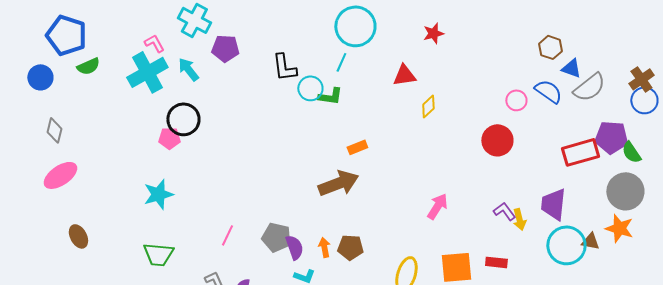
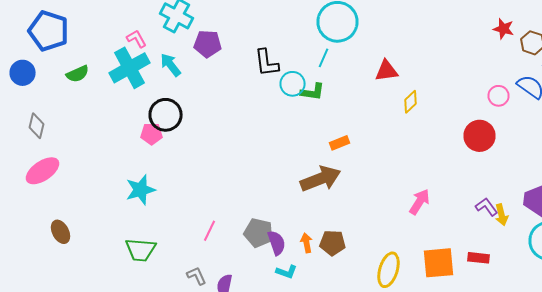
red star: (433, 33) -> (504, 29), moved, turned 30
green semicircle: (88, 66) -> (78, 74), moved

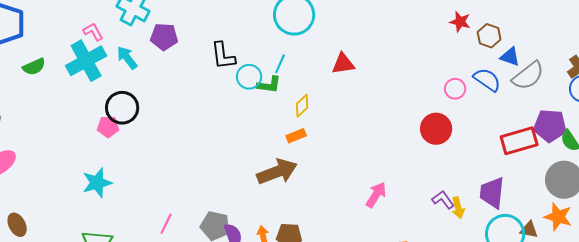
cyan line: (324, 58) -> (280, 64), moved
yellow diamond: (410, 102) -> (302, 106), moved

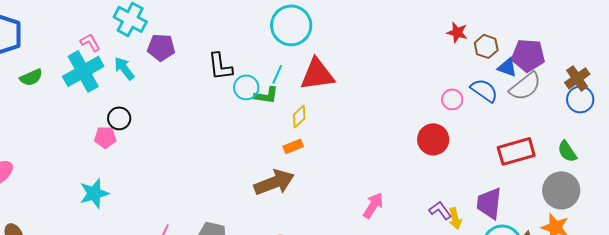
red triangle: (343, 64) -> (317, 74), moved, size x1.5
black circle: (122, 108) -> (119, 118), size x0.7
purple pentagon: (550, 126) -> (528, 55), moved

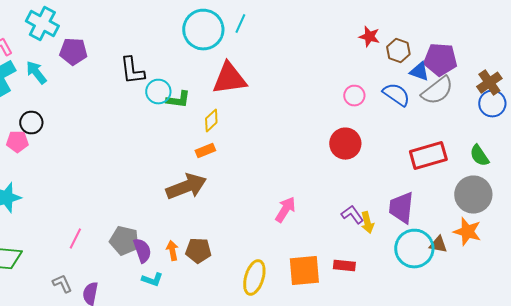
cyan line: (277, 74) -> (240, 24), moved
pink circle: (452, 99) -> (354, 96), moved

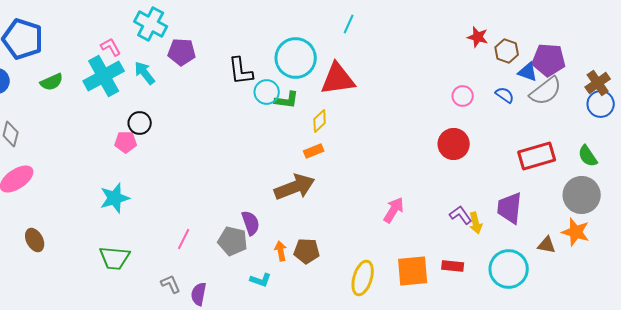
cyan circle: (203, 30) -> (296, 58), moved
blue semicircle: (396, 95) -> (505, 95), size x0.7
cyan circle: (414, 249) -> (509, 269), moved
purple semicircle: (142, 251) -> (251, 223), moved

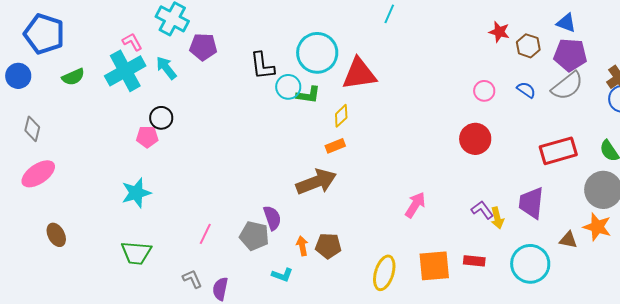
cyan line: (349, 24) -> (389, 14), moved
blue triangle: (528, 72) -> (566, 23), moved

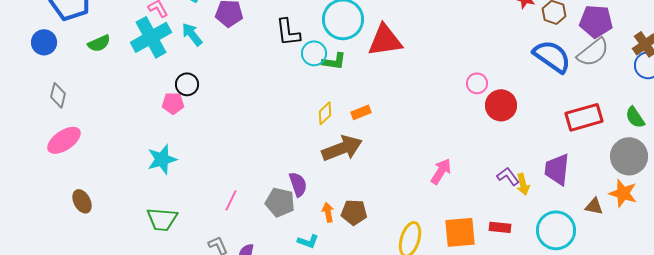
blue semicircle: (526, 90) -> (552, 56), size x2.0
pink circle: (484, 91) -> (477, 83), moved
yellow diamond: (341, 116) -> (325, 113), moved

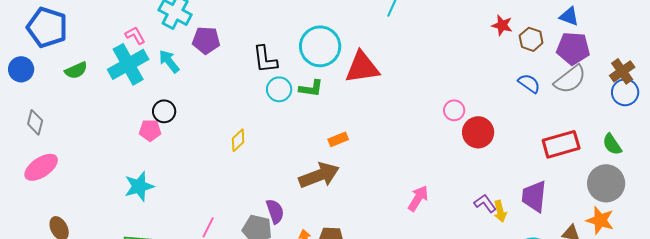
cyan circle: (314, 53) -> (279, 89), moved
blue semicircle: (552, 56) -> (529, 83), size x0.6
yellow diamond: (325, 113) -> (238, 140), moved

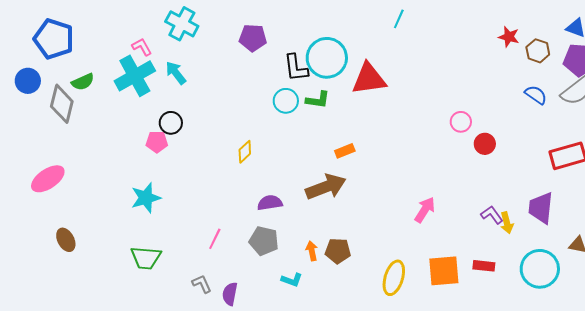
purple pentagon: (206, 40) -> (253, 38), moved
black L-shape: (265, 59) -> (296, 68), moved
gray diamond: (35, 122) -> (62, 104), moved, size x1.5
red circle: (478, 132) -> (485, 144), size x0.7
purple semicircle: (275, 211) -> (270, 203), moved, turned -80

